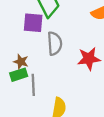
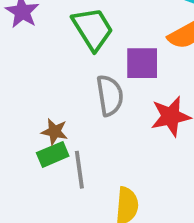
purple square: (33, 23) -> (142, 63), moved

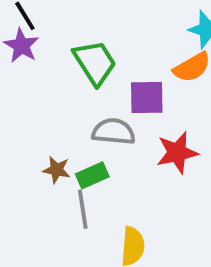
gray semicircle: (110, 95) -> (114, 132), turned -75
green rectangle: (53, 154) -> (92, 175), moved

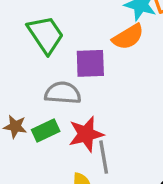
red star: (177, 153) -> (86, 134), moved
gray line: (83, 209) -> (104, 157), moved

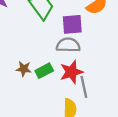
gray semicircle: (63, 93) -> (68, 45), moved

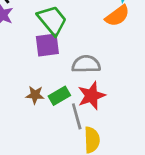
purple square: (72, 24) -> (47, 45), moved
gray line: (84, 87) -> (77, 116), moved

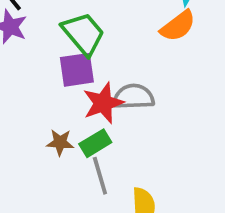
red star: (91, 96) -> (103, 103), moved
gray line: (77, 116) -> (100, 176), moved

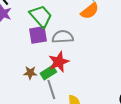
gray semicircle: (133, 97) -> (63, 37), moved
red star: (103, 103) -> (59, 62), moved

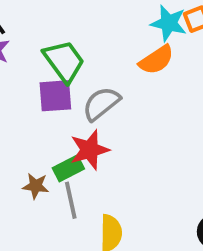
gray semicircle: (63, 37) -> (101, 104), turned -40
brown star: (30, 73) -> (36, 186), moved

